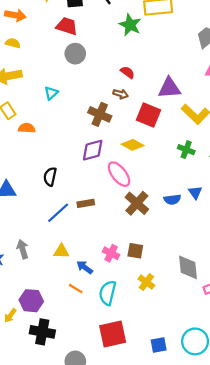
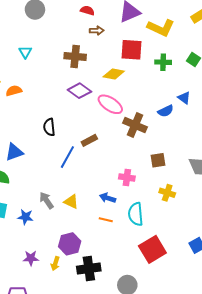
brown arrow: (121, 94) -> (97, 31), moved
red square: (149, 115) -> (131, 50), moved
purple diamond: (93, 150) -> (79, 91), turned 70
yellow triangle: (61, 251) -> (71, 202), moved, turned 42
brown square: (135, 251) -> (158, 160), moved

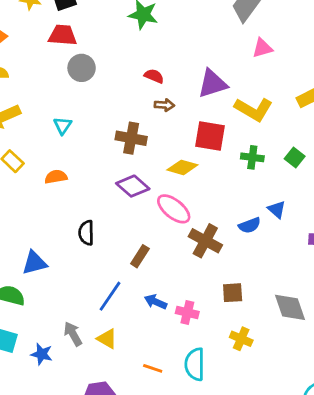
orange semicircle: (14, 91) -> (56, 177), moved
brown rectangle: (89, 140) -> (140, 256), turned -35
blue line: (67, 157) -> (110, 296), moved
blue arrow: (108, 198) -> (156, 302), moved

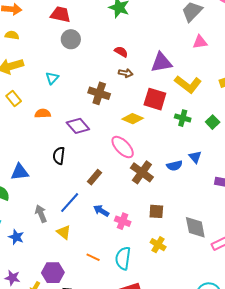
purple diamond: (133, 186) -> (78, 126), moved
gray arrow: (73, 334) -> (41, 214), moved

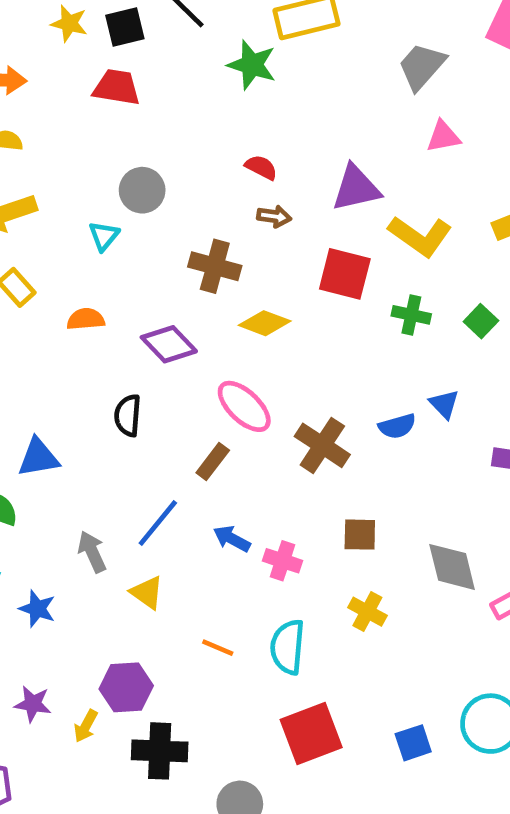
gray circle: (71, 39) -> (142, 190), moved
yellow diamond: (133, 119) -> (265, 323), moved
pink ellipse: (123, 147) -> (244, 406), moved

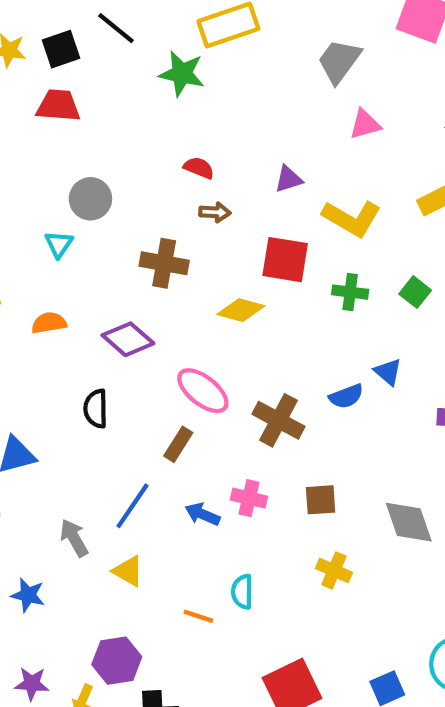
purple triangle: (356, 188) -> (288, 179), size x0.6
yellow diamond: (265, 323) -> (241, 310), moved
pink cross: (283, 561) -> (249, 498), moved
cyan semicircle: (288, 647) -> (242, 592), moved, size x0.7

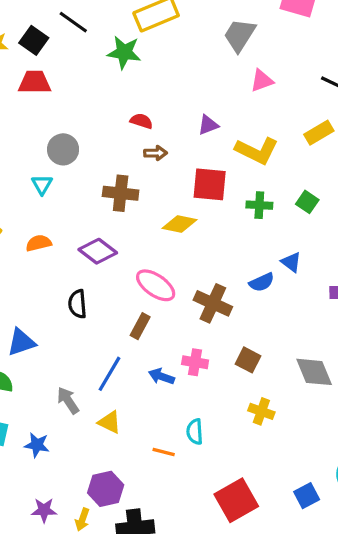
black square: (61, 49) -> (34, 40), turned -32
brown square: (321, 500) -> (248, 360), turned 35

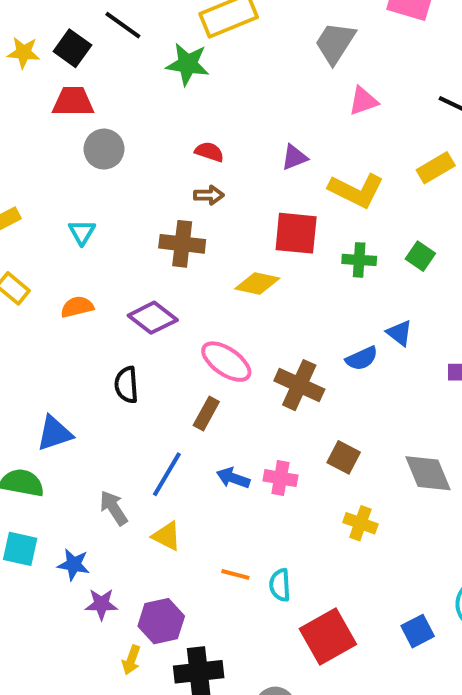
gray circle: (63, 149) -> (104, 149), moved
brown arrow: (155, 153) -> (209, 195), moved
pink cross: (195, 362) -> (280, 478), moved
cyan semicircle: (195, 432) -> (280, 585), moved
purple star: (44, 510) -> (101, 604), moved

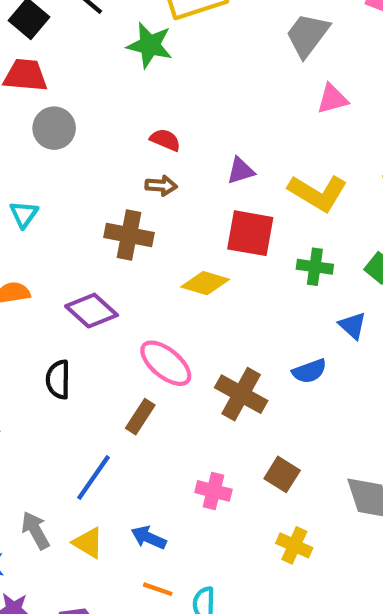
purple triangle: (294, 157) -> (241, 171), moved
blue triangle: (400, 333) -> (353, 326), moved
blue arrow: (233, 478) -> (149, 538), moved
gray arrow: (114, 508) -> (35, 530), moved

